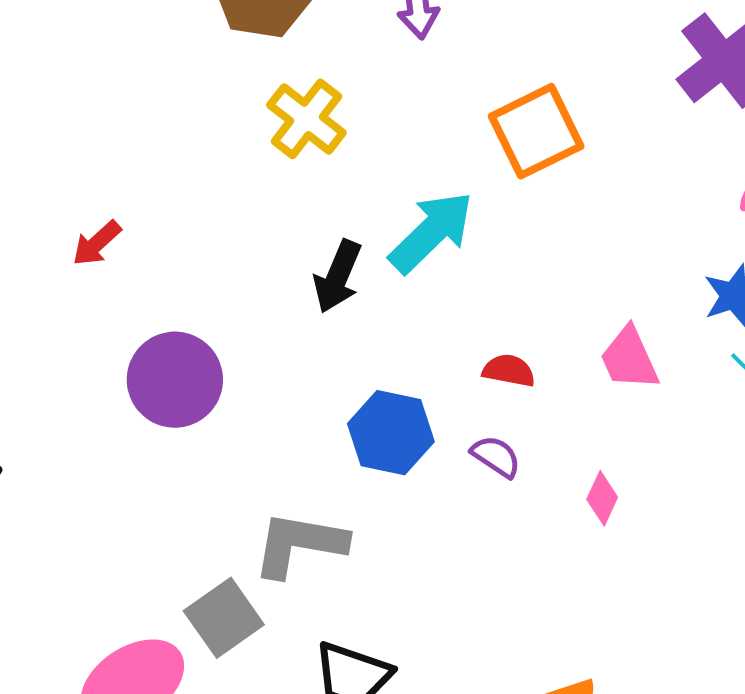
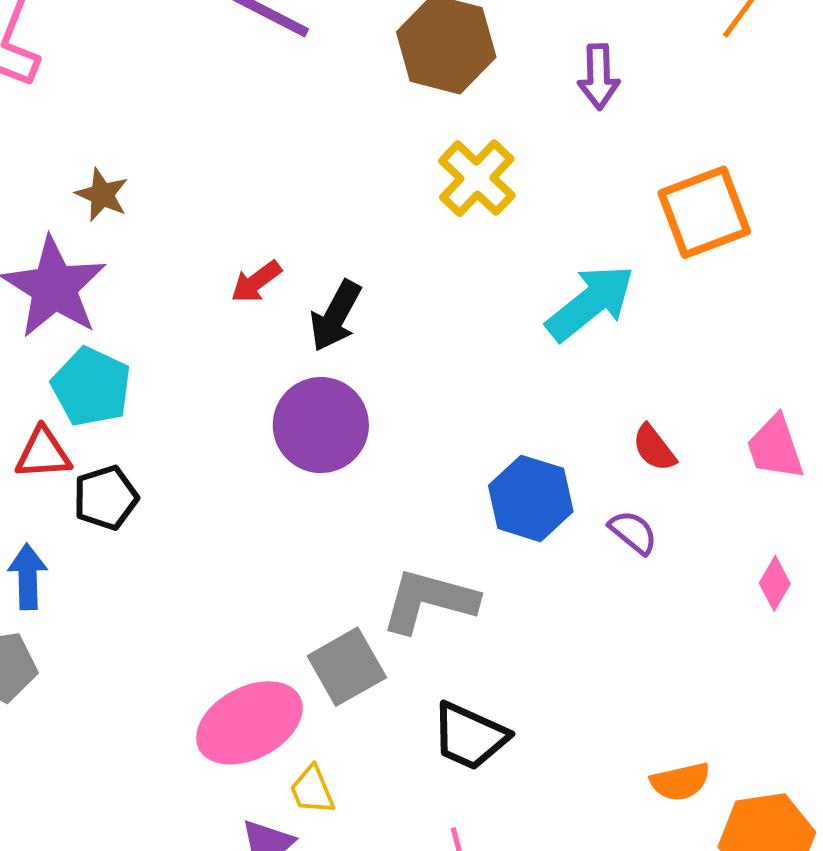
black arrow: (338, 276) -> (335, 316), moved
red semicircle: (509, 371) -> (654, 448), turned -144
pink diamond: (602, 498) -> (775, 583), moved

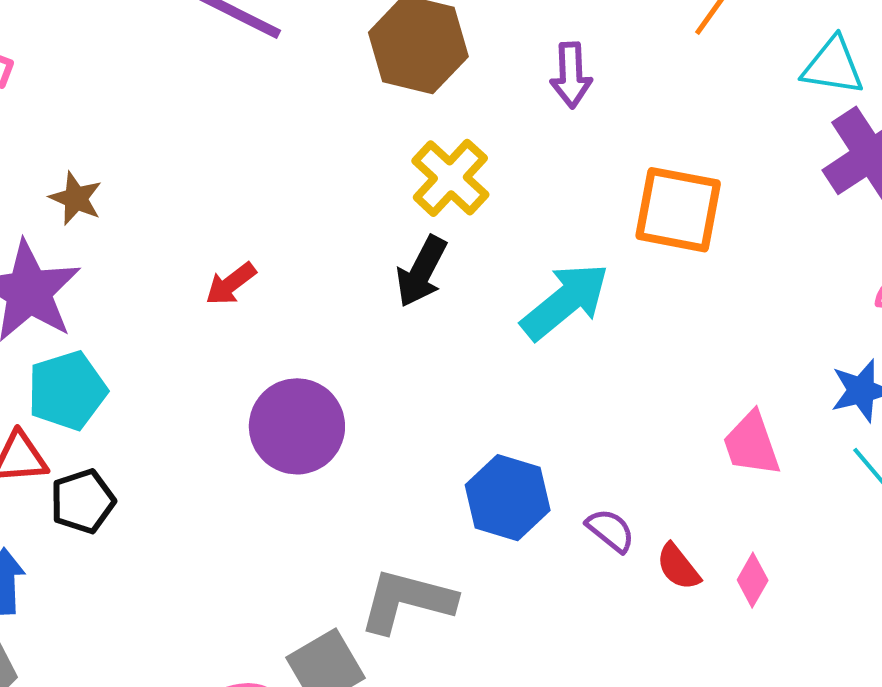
orange square: (704, 212) -> (678, 210), turned 32
black arrow: (335, 316) -> (421, 272), moved
cyan pentagon: (91, 387) -> (67, 391), turned 30
red semicircle: (654, 448) -> (678, 567), moved

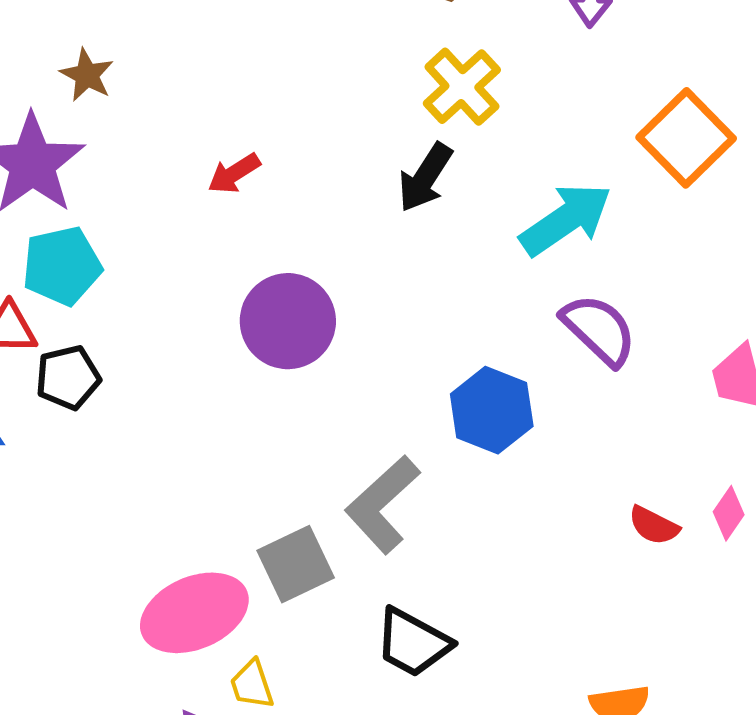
orange square: (678, 210) -> (686, 138), turned 30
purple semicircle: (610, 530) -> (599, 330), moved, size x1.6
red semicircle: (678, 567) -> (654, 526), moved, turned -30
gray L-shape: (407, 601) -> (383, 504), turned -62

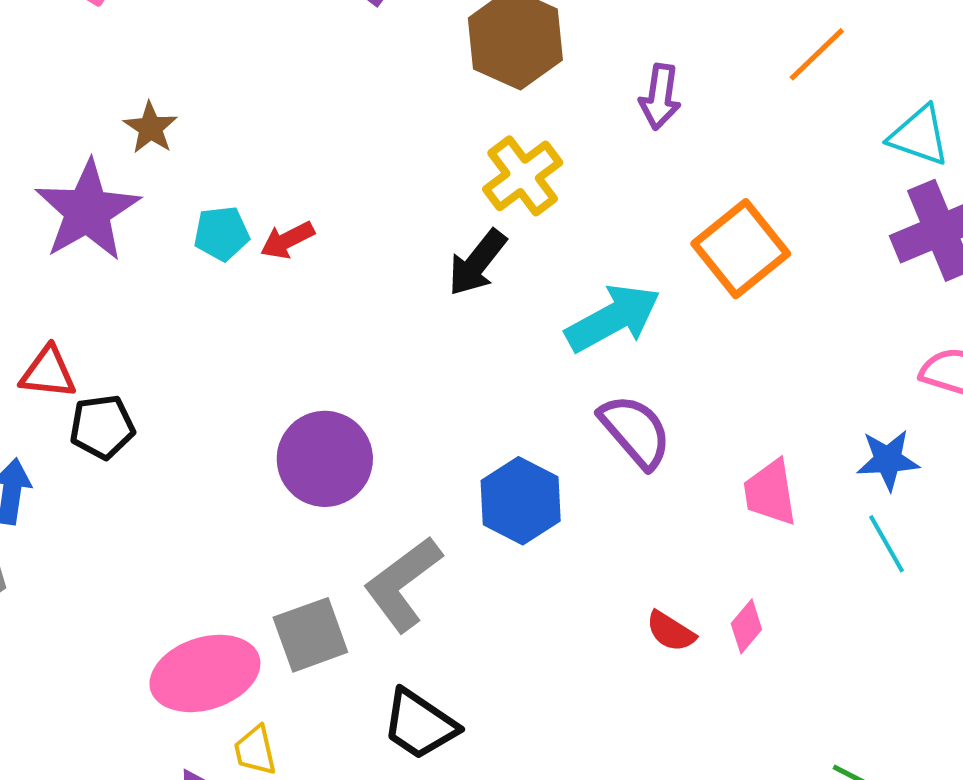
cyan pentagon: (62, 266) -> (222, 233), moved, size x0.7
purple circle: (288, 321) -> (325, 459), moved

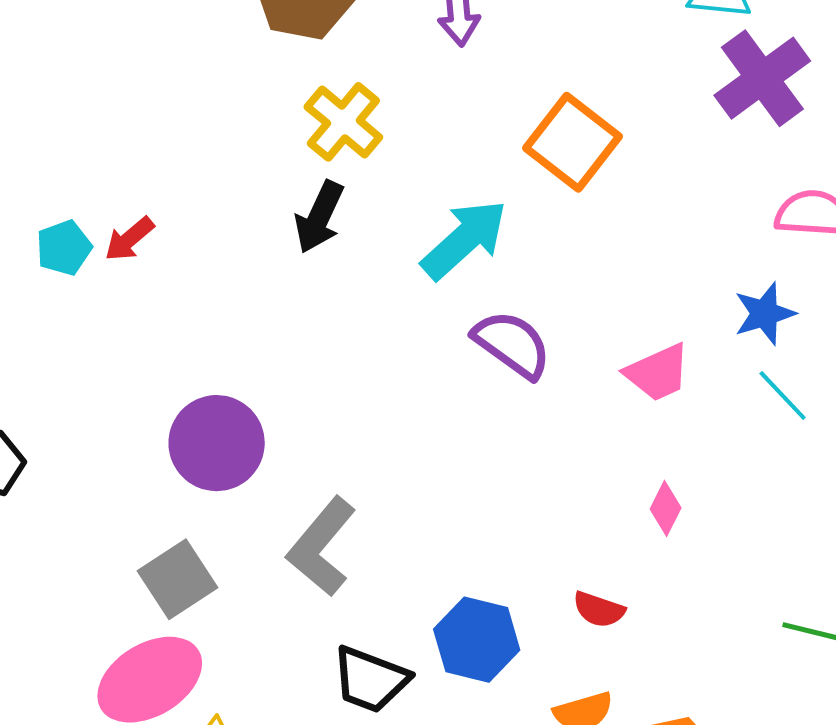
pink trapezoid: (770, 493) -> (658, 373), turned -92
blue hexagon: (521, 501) -> (477, 640), moved
red semicircle: (671, 631) -> (599, 610), moved
gray square: (310, 635) -> (177, 579), moved

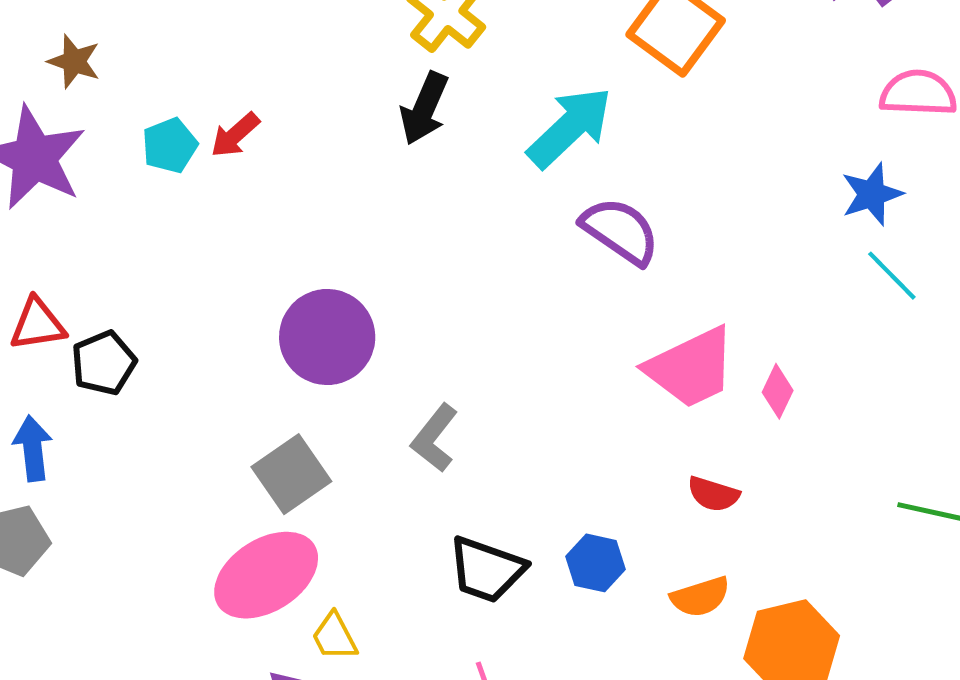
pink trapezoid: (658, 373) -> (691, 368), moved, size x1.4
gray L-shape: (321, 547) -> (435, 438), size x0.7
blue hexagon: (477, 640) -> (595, 563), moved, size x0.7

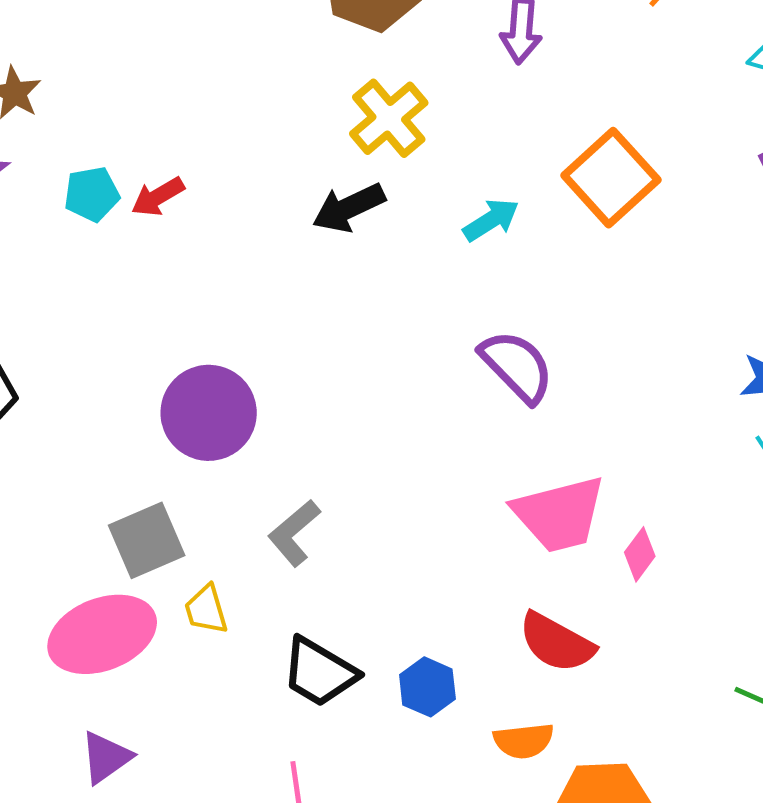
black arrow: (424, 108) -> (349, 208), turned 30
cyan arrow: (570, 127) -> (491, 220), moved, size x0.6
red semicircle: (713, 494) -> (557, 643), size x1.5
yellow trapezoid: (334, 637) -> (206, 610), moved

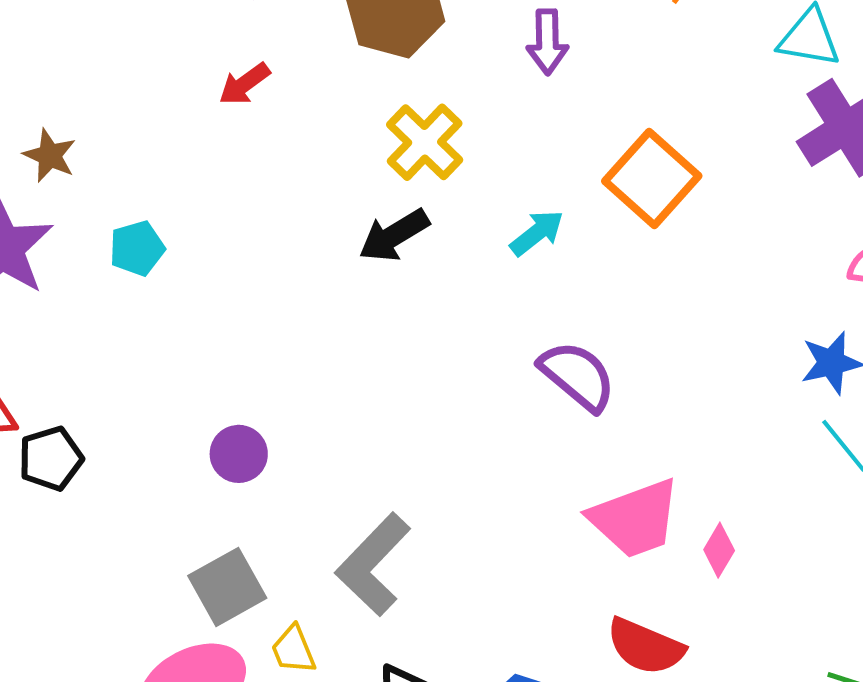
red arrow: (158, 197) -> (244, 84), moved
purple circle: (209, 413) -> (239, 454), moved, size x0.6
gray L-shape: (294, 533) -> (373, 564), size x1.5

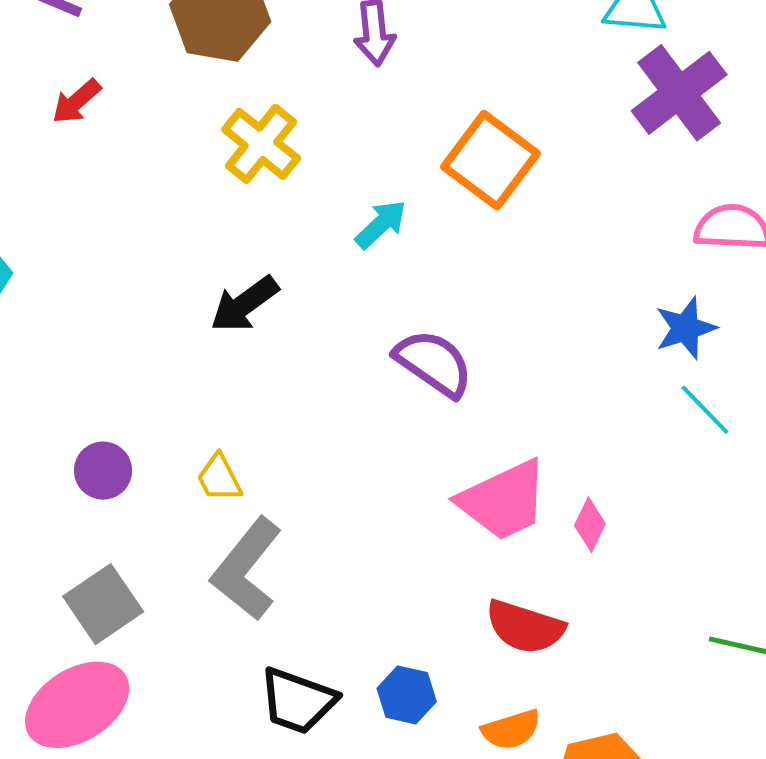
black arrow: (394, 235) -> (245, 304), moved
yellow trapezoid: (293, 650) -> (219, 478), moved

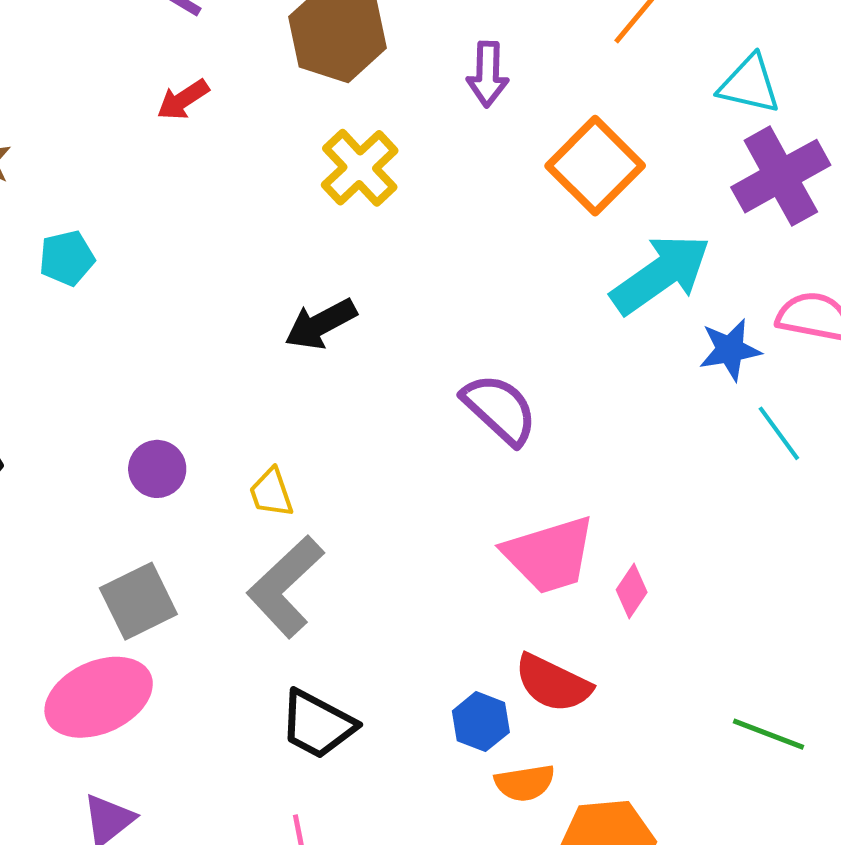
orange square: (490, 160) -> (595, 166), moved
cyan arrow: (381, 224) -> (661, 274), moved, size x1.8
blue star: (686, 328) -> (730, 350), moved
cyan line: (705, 410) -> (779, 433), moved
blue hexagon: (407, 695) -> (481, 722), moved

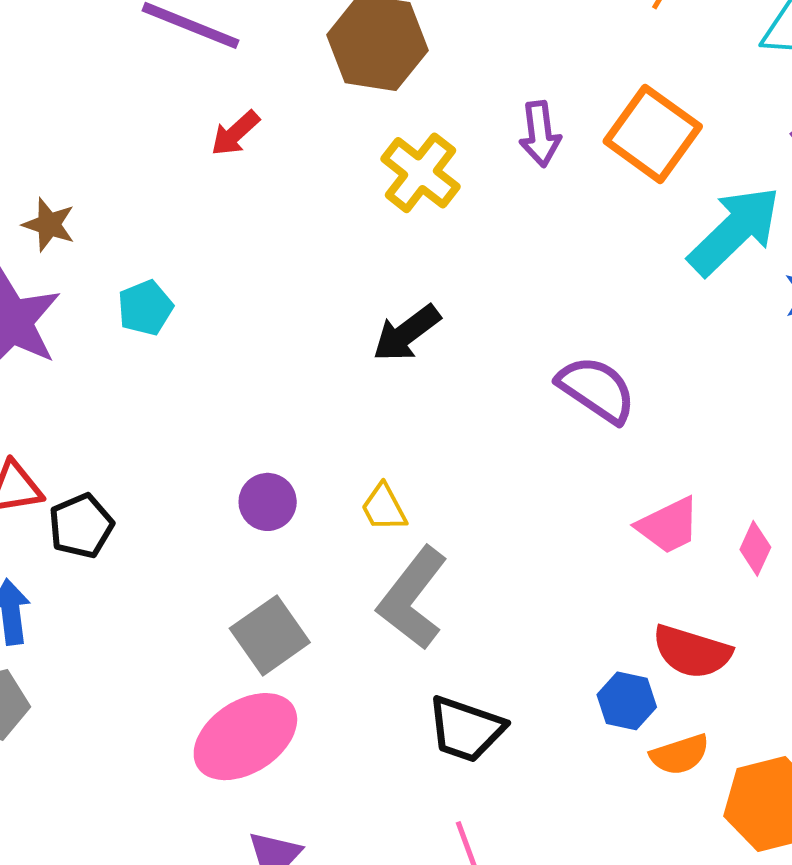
purple arrow: (488, 74) -> (540, 134), moved
pink trapezoid: (549, 555) -> (668, 525), size x0.7

